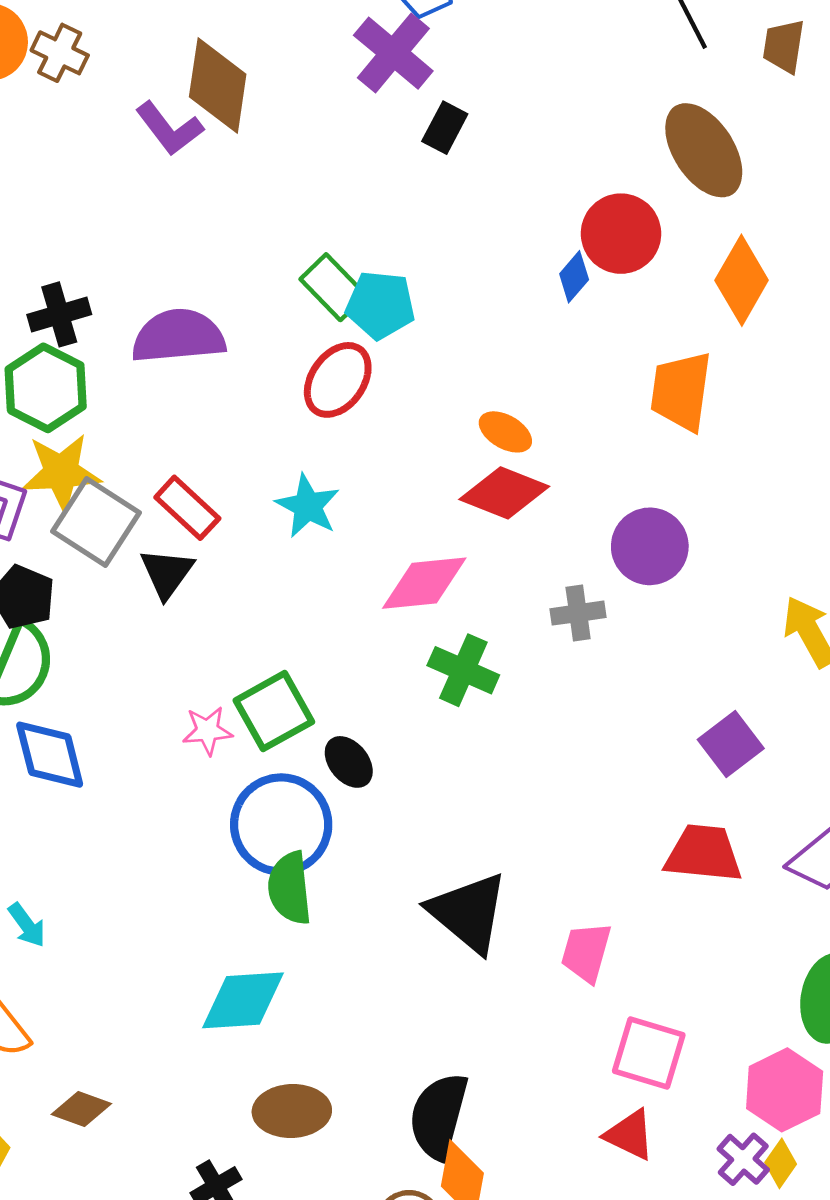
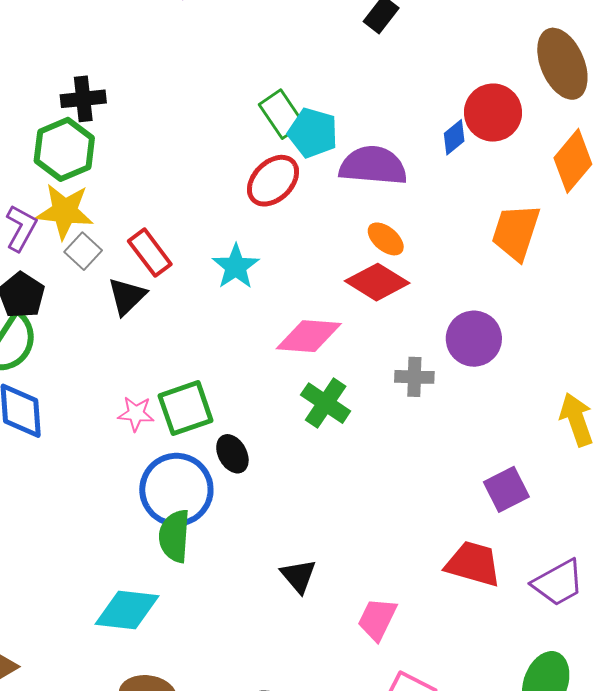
purple semicircle: (178, 336) -> (373, 166), moved
gray square: (96, 522) -> (83, 251), size x0.6
black triangle: (468, 912) -> (298, 576), size x0.6

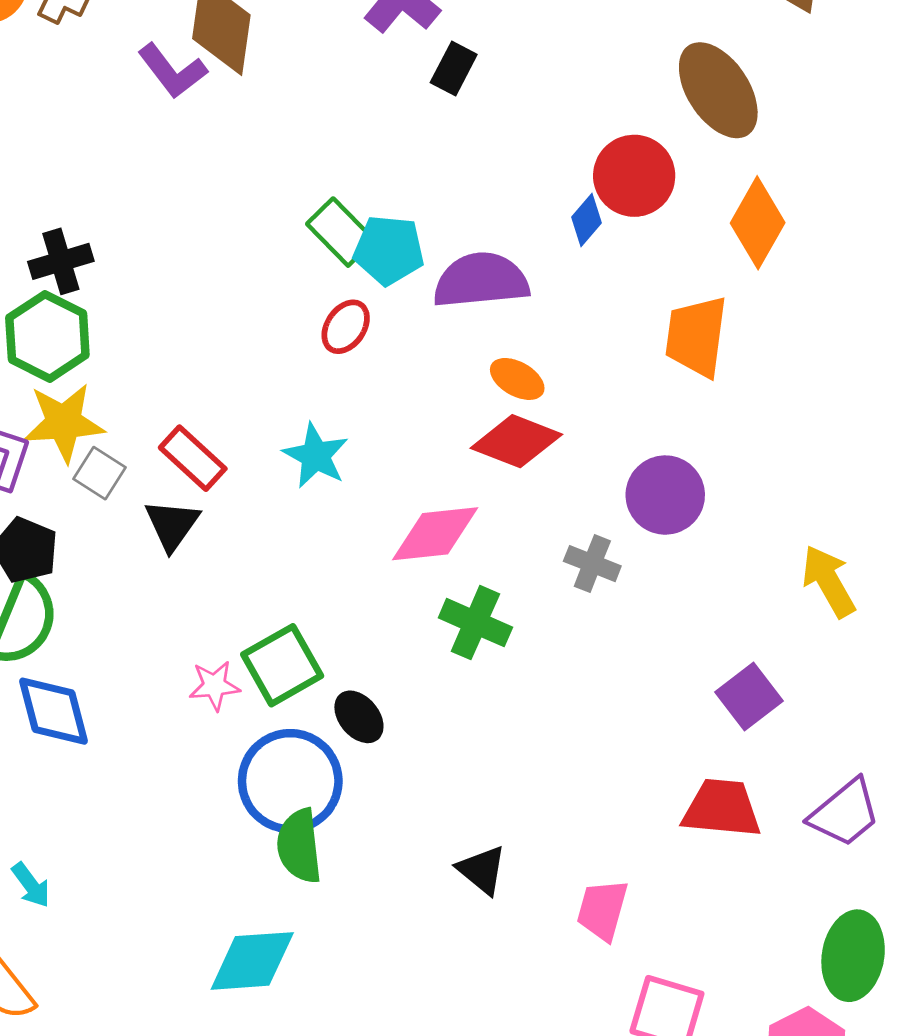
red ellipse: (273, 181) -> (346, 327), size x0.7
gray cross: (414, 377) -> (592, 564), turned 30

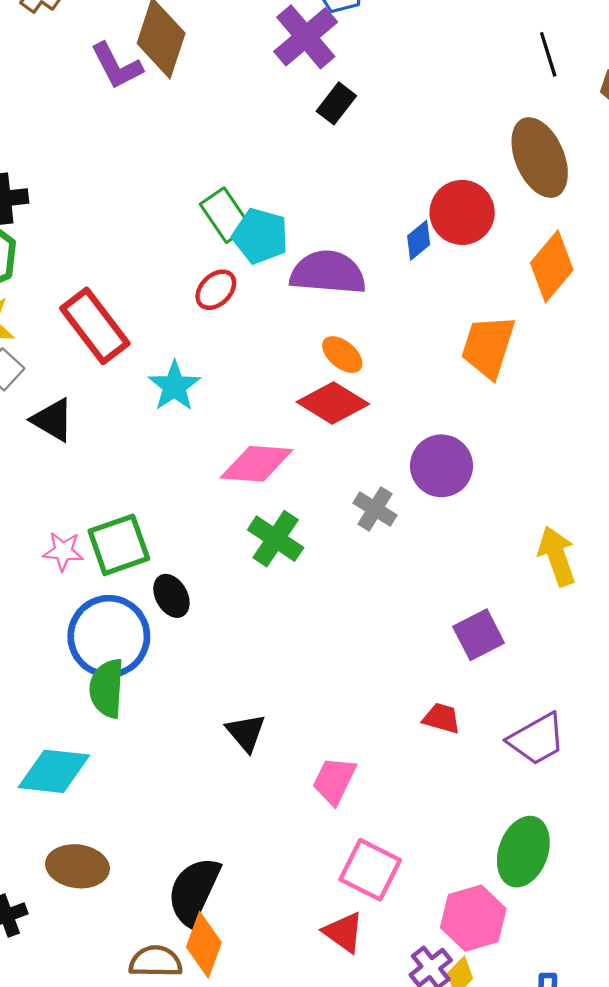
red rectangle: (193, 458) -> (95, 326), moved, size x1.4
black triangle: (172, 525) -> (53, 420), turned -45
red trapezoid: (722, 808) -> (442, 718), size x0.6

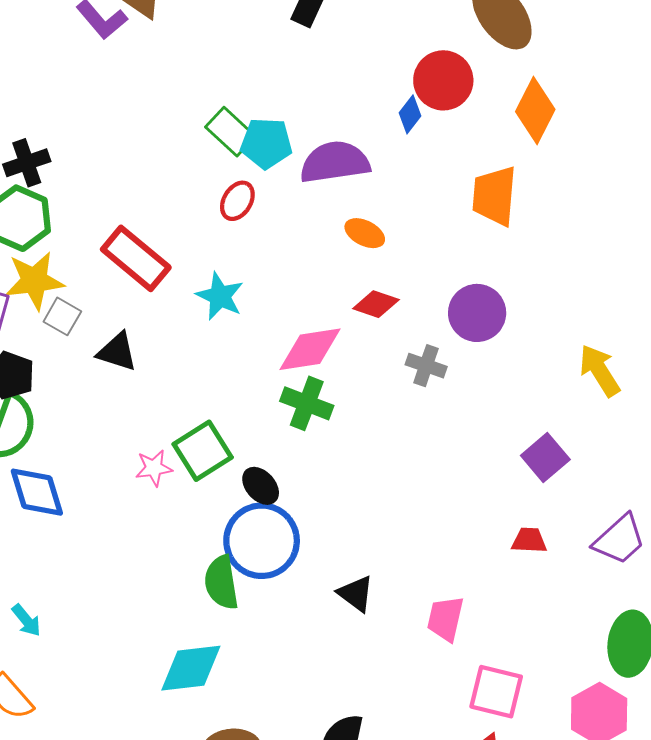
red diamond: (333, 403) -> (376, 304), moved, size x0.7
green cross: (276, 539) -> (307, 403), moved
blue circle: (109, 636) -> (262, 541), moved

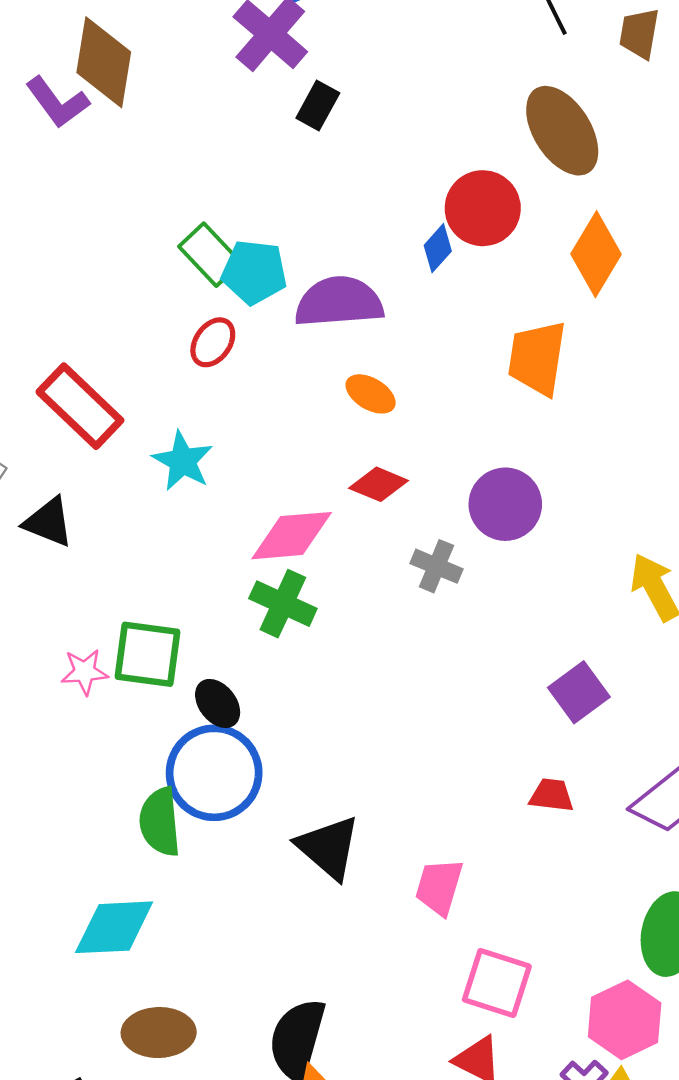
green square: (203, 451) -> (148, 654), turned 36
black triangle: (356, 594) -> (328, 847), size x1.4

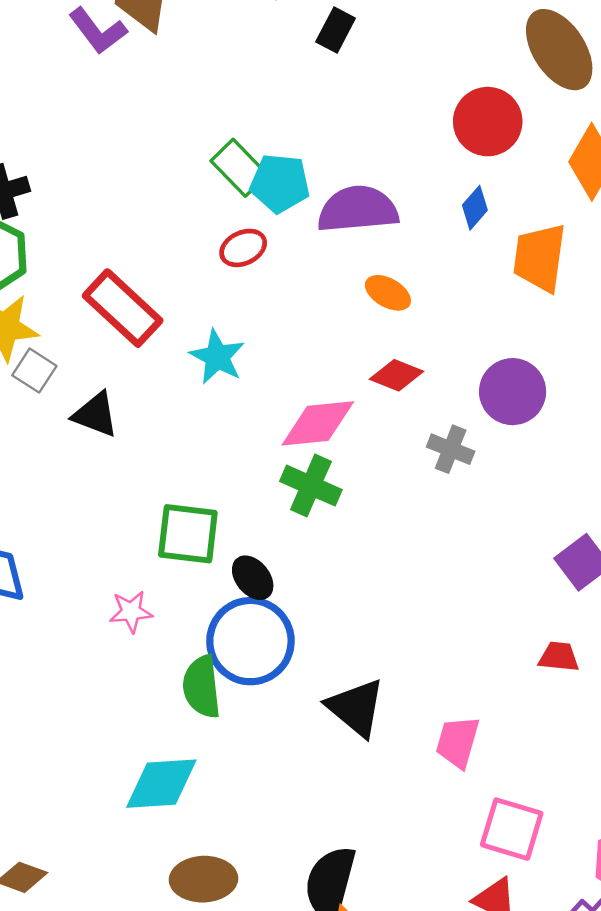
blue diamond: (438, 248) -> (475, 208), moved
red ellipse: (213, 342) -> (243, 248), turned 30
pink star: (85, 672) -> (131, 612), moved

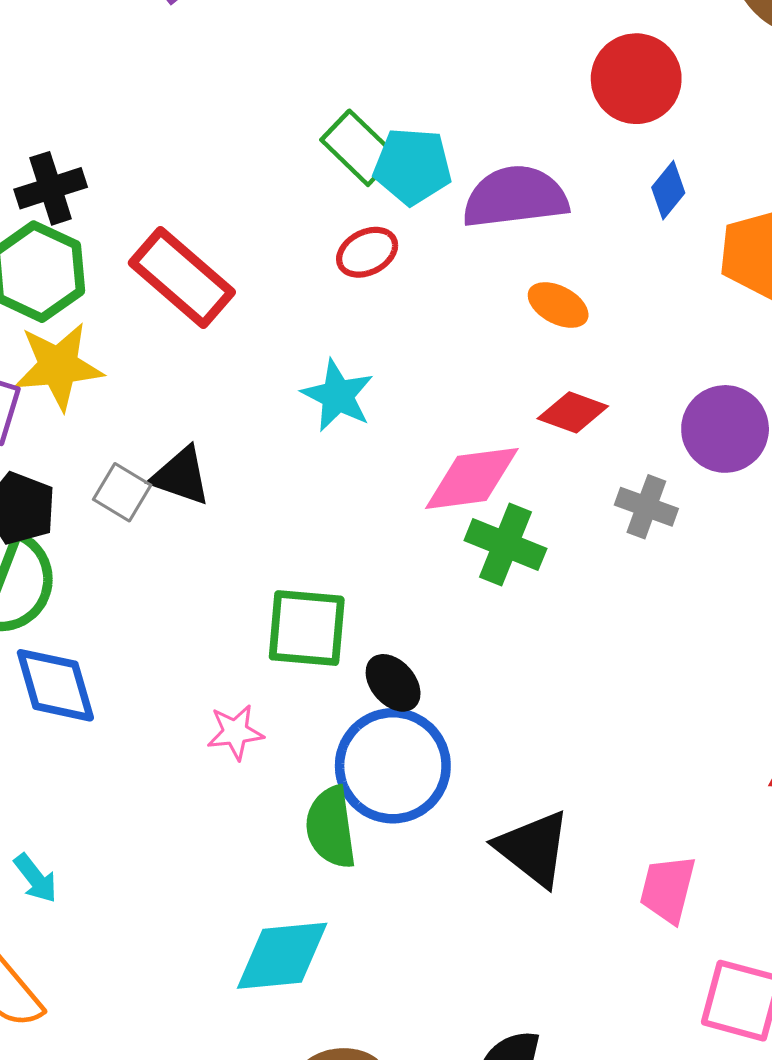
red circle: (488, 122) -> (636, 79), moved
red rectangle: (123, 308) -> (182, 277), moved
gray square: (34, 371) -> (122, 492), moved
green cross: (311, 486) -> (505, 544), moved

